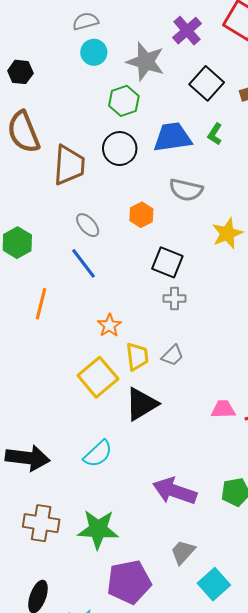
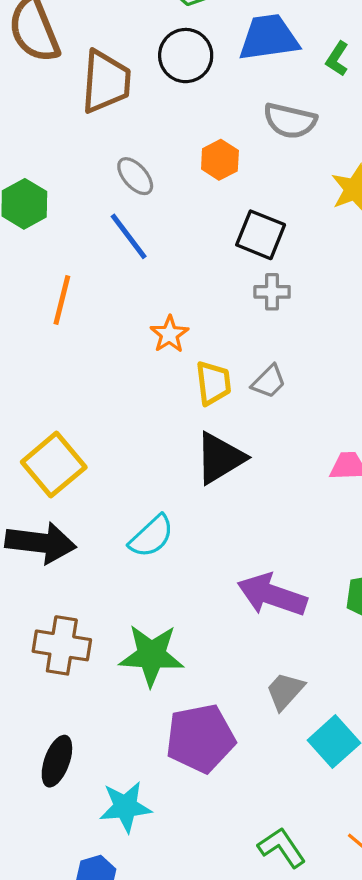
green L-shape: (215, 134) -> (337, 59), moved
yellow square: (98, 377) -> (54, 465), moved

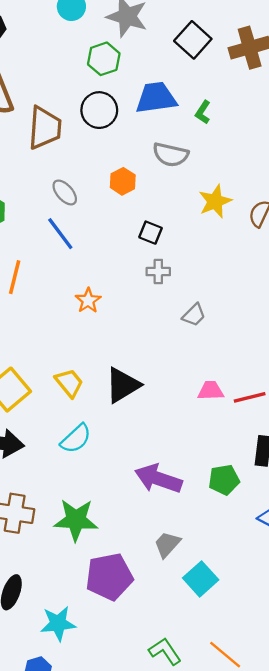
black square: (261, 235) -> (150, 233), size x0.7
gray trapezoid: (269, 381) -> (194, 315), moved
yellow trapezoid: (213, 383) -> (69, 383), moved, turned -32

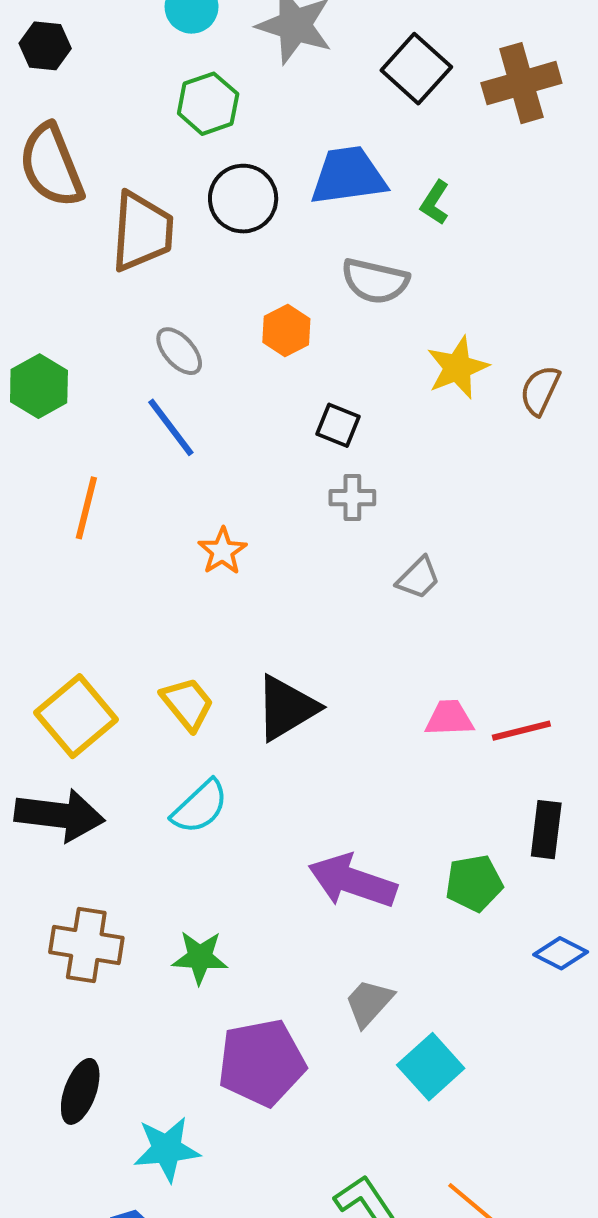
green hexagon: (104, 59) -> (208, 104), moved
green star: (76, 520) -> (200, 957), size x0.7

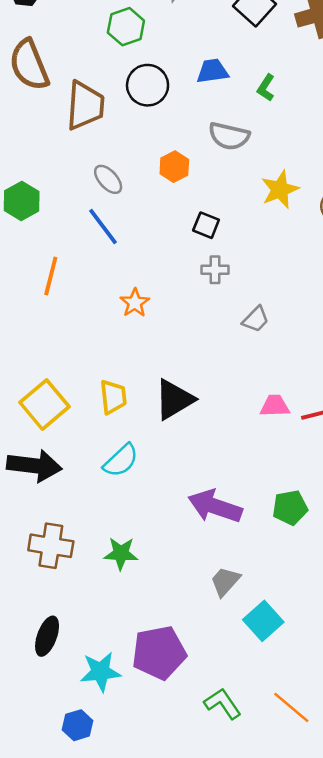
blue trapezoid: (348, 176) -> (212, 71), size x0.7
yellow trapezoid: (187, 704) -> (113, 397), turned 33
purple pentagon: (262, 1063) -> (159, 653), moved

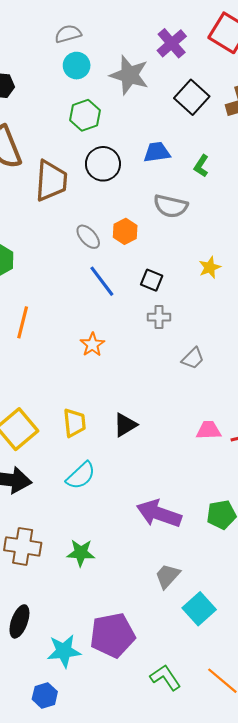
gray ellipse: (108, 179) -> (88, 237), moved
yellow star: (280, 190) -> (210, 267), moved, size x0.7
blue line: (103, 226) -> (102, 281), moved
black triangle: (174, 399) -> (125, 425), size x0.7

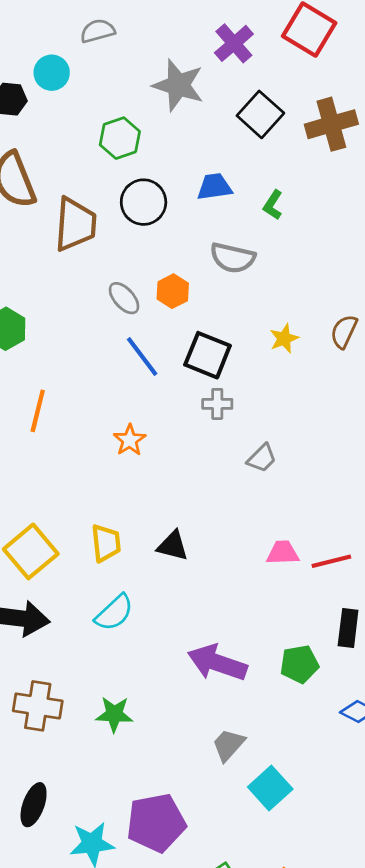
cyan circle: (77, 66) -> (52, 73), moved
black square: (152, 280) -> (208, 355), size x1.6
black triangle: (125, 425) -> (173, 546), turned 45

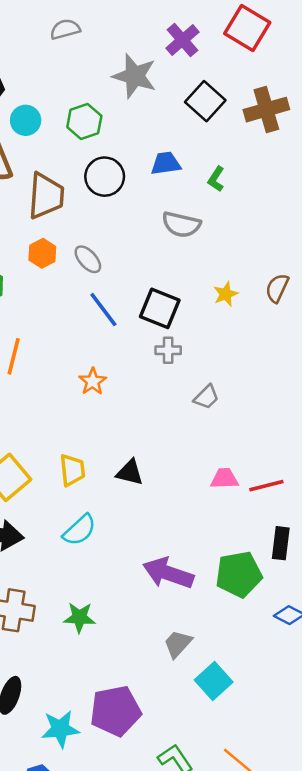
cyan circle: (52, 73) -> (26, 120), moved
orange hexagon: (173, 291) -> (42, 253), moved
green pentagon: (299, 664) -> (239, 574), size x1.4

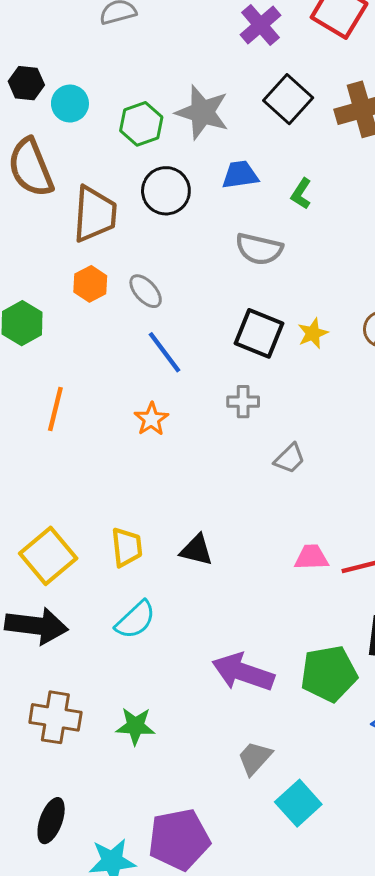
gray star: (135, 76) -> (202, 112), moved
cyan circle: (26, 120) -> (70, 104), moved
black square: (160, 308) -> (259, 333), moved
orange star: (93, 381) -> (151, 419), moved

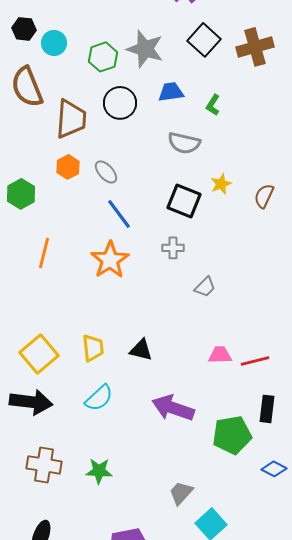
yellow star: (313, 333) -> (221, 184), moved
orange star: (151, 419) -> (110, 260), size x1.6
purple arrow: (243, 672) -> (173, 408), moved

